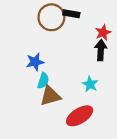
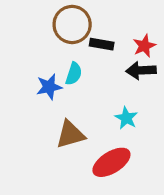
black rectangle: (71, 14) -> (102, 44), moved
black arrow: (101, 50) -> (141, 70), turned -96
cyan semicircle: (43, 81) -> (74, 74), moved

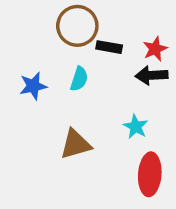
blue star: (49, 87) -> (33, 86), moved
red ellipse: (111, 162) -> (150, 174), moved, turned -54

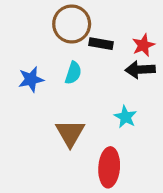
brown triangle: (76, 144) -> (70, 133), turned -44
red ellipse: (150, 174) -> (109, 167), moved

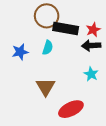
black rectangle: (101, 44) -> (66, 29), size x1.6
cyan star: (125, 117) -> (91, 74), moved
red ellipse: (109, 167) -> (71, 109), turned 60

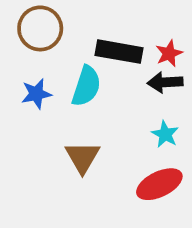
brown circle: (47, 16) -> (40, 28), moved
cyan semicircle: (48, 48) -> (86, 86), size x1.5
red ellipse: (71, 109) -> (159, 184), moved

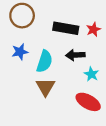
black arrow: (165, 82) -> (75, 55), moved
cyan semicircle: (86, 86) -> (44, 61), moved
red ellipse: (159, 184) -> (88, 102), turned 55

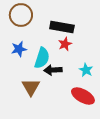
red star: (93, 29) -> (65, 44), moved
black arrow: (75, 55) -> (53, 70), moved
brown triangle: (45, 87) -> (31, 87), moved

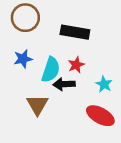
red star: (65, 44) -> (76, 65), moved

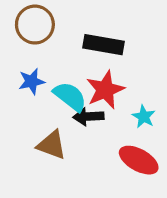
red star: (76, 65) -> (105, 90), size x1.6
cyan semicircle: (51, 70) -> (70, 96), turned -70
brown triangle: (37, 105) -> (52, 145), turned -40

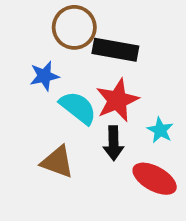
brown circle: (35, 25) -> (74, 27), moved
blue star: (32, 81) -> (44, 76), moved
black arrow: (88, 117) -> (113, 143), moved, turned -88

